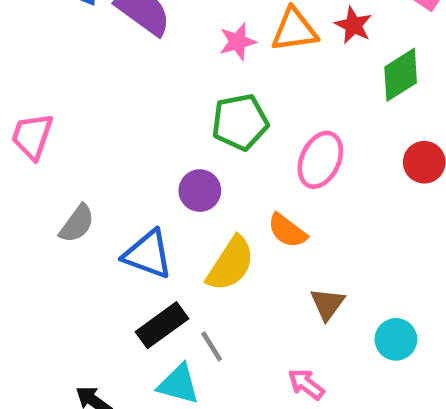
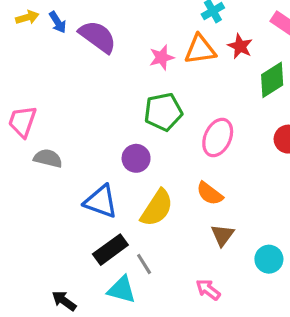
gray semicircle: (77, 224) -> (48, 158), moved, turned -112
orange semicircle: (287, 231) -> (210, 194), moved

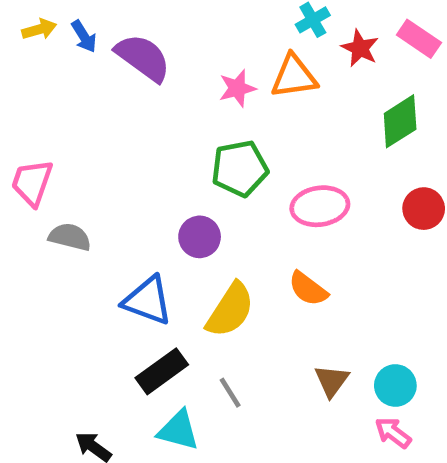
red star: (240, 46) -> (360, 48), moved
pink ellipse: (218, 138) -> (320, 206), turned 57
brown triangle: (222, 235) -> (332, 381), moved
gray line: (144, 264) -> (230, 393), moved
pink arrow: (208, 290) -> (393, 433), moved

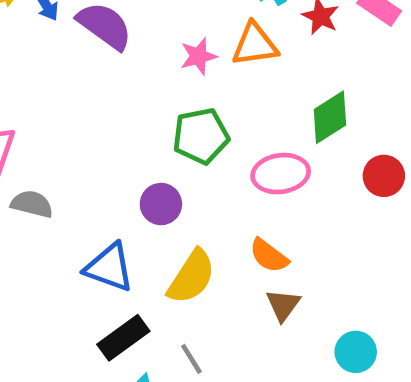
green diamond: (400, 121) -> (330, 117), moved
brown triangle: (332, 381) -> (283, 305), moved

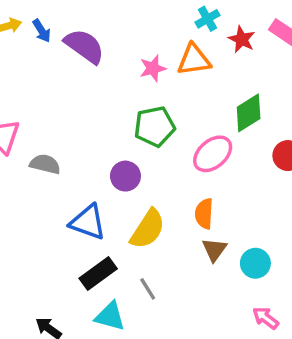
pink ellipse: (281, 174) -> (213, 154), turned -33
gray semicircle: (32, 204) -> (45, 164), moved
orange semicircle: (269, 256) -> (204, 214), turned 56
cyan circle: (356, 352) -> (255, 263), moved

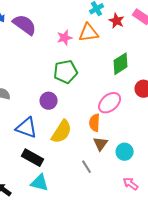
pink ellipse: (213, 154) -> (110, 103), moved
black rectangle: (98, 273) -> (33, 158), turned 65
gray line: (148, 289) -> (87, 167), moved

